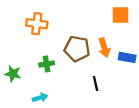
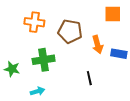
brown pentagon: (77, 49) -> (70, 31), moved
green cross: (47, 64) -> (44, 60), size x1.5

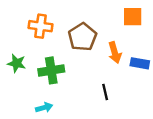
brown pentagon: (70, 31) -> (82, 37), turned 30
green star: (12, 69) -> (17, 63), moved

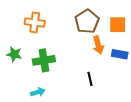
orange square: (133, 17) -> (118, 25), moved
brown pentagon: (82, 37) -> (87, 21), moved

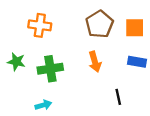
orange arrow: (98, 45) -> (95, 62), moved
black line: (90, 79) -> (118, 97), moved

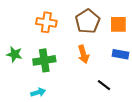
orange cross: (40, 25) -> (46, 22), moved
black line: (118, 97) -> (104, 85), turned -40

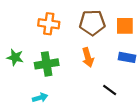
brown pentagon: (88, 21) -> (92, 23), turned 30

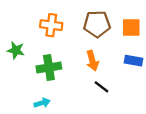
green star: (15, 57) -> (16, 50), moved
black line: (110, 90) -> (102, 87), moved

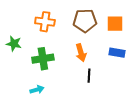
black line: (102, 87) -> (89, 76), turned 56

